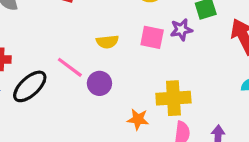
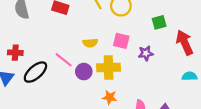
purple star: (181, 30) -> (146, 53), moved
yellow cross: (173, 98) -> (109, 68), moved

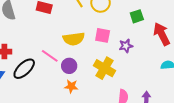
yellow semicircle: (90, 43) -> (74, 39), size x1.5
yellow cross: (109, 68) -> (104, 68), moved, turned 35
orange star: (110, 97) -> (71, 86), moved

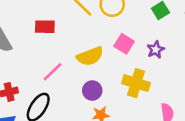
pink square: (103, 35) -> (124, 44), turned 35
pink line: (50, 56) -> (52, 72), moved, turned -66

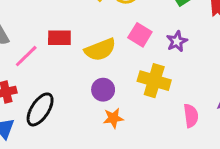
red rectangle: (45, 27) -> (59, 38), moved
pink line: (52, 72) -> (26, 56), moved

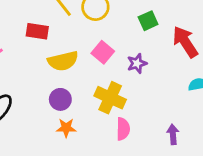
red rectangle: (59, 38) -> (37, 31), moved
pink semicircle: (191, 116) -> (123, 129), moved

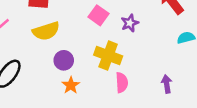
yellow semicircle: (63, 61) -> (46, 31), moved
orange star: (66, 128) -> (71, 85), turned -30

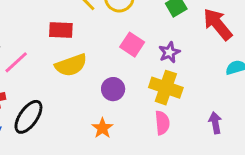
yellow cross: (108, 55) -> (166, 88), moved
purple circle: (64, 60) -> (113, 89), moved

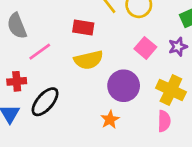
purple star: (169, 52) -> (178, 47), moved
purple circle: (113, 89) -> (124, 86), size x1.5

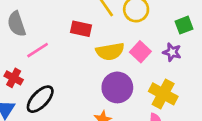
purple star: (178, 47) -> (172, 52), turned 30
yellow semicircle: (88, 60) -> (110, 51), moved
red cross: (17, 81) -> (14, 78), turned 30

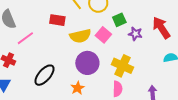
green square: (184, 25) -> (119, 20), moved
purple star: (172, 52) -> (135, 34), moved
black ellipse: (40, 99) -> (44, 75), moved

